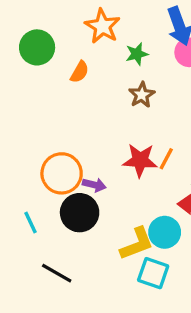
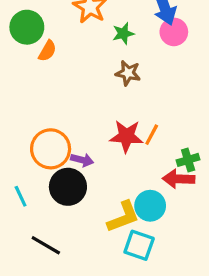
orange semicircle: (80, 72) -> (47, 51), moved
brown star: (142, 95) -> (128, 73), turned -30

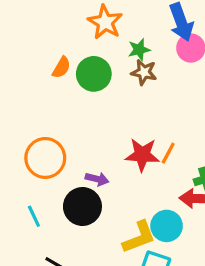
green circle: (27, 27) -> (94, 74), moved
brown star: (128, 73) -> (144, 72), moved
orange circle: (51, 149) -> (45, 158), moved

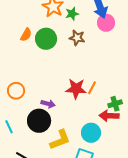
green star: (139, 50) -> (72, 14), moved
orange circle: (45, 158) -> (16, 91), size x0.7
yellow L-shape: (139, 237) -> (60, 140), moved

